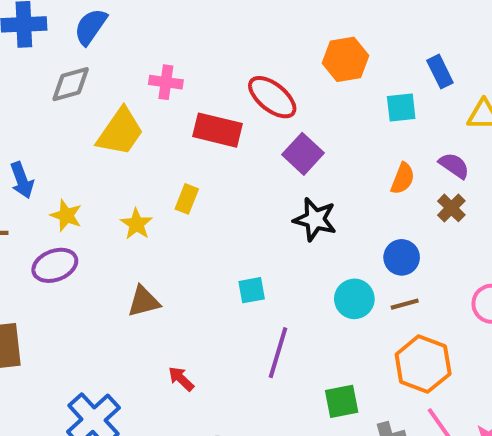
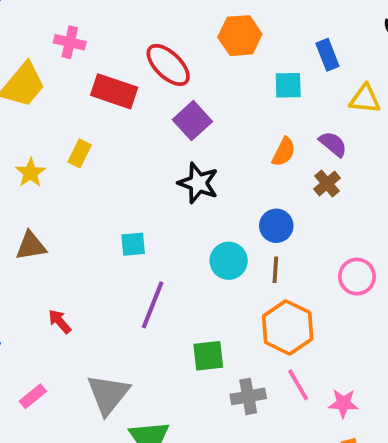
brown line: (405, 304) -> (275, 270), turned -76

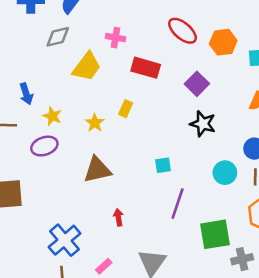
orange hexagon: (240, 36) -> (223, 42), moved
red ellipse: (168, 65) -> (183, 31), moved
brown triangle: (31, 246) -> (97, 170), size x1.4
red arrow: (60, 321) -> (118, 217), turned 35
green square: (208, 356) -> (215, 234), size x1.5

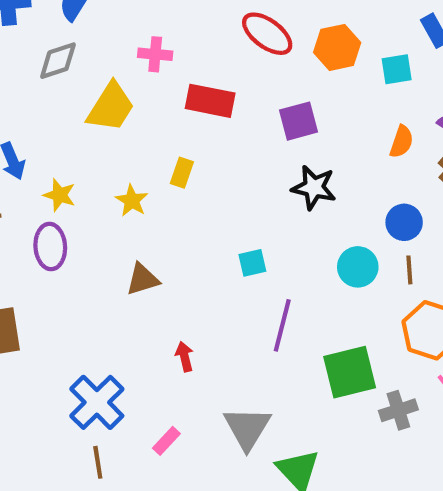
purple square: (197, 84) -> (299, 121), turned 35
purple ellipse: (44, 146) -> (50, 247), turned -70
brown triangle: (97, 170) -> (143, 279), size x0.7

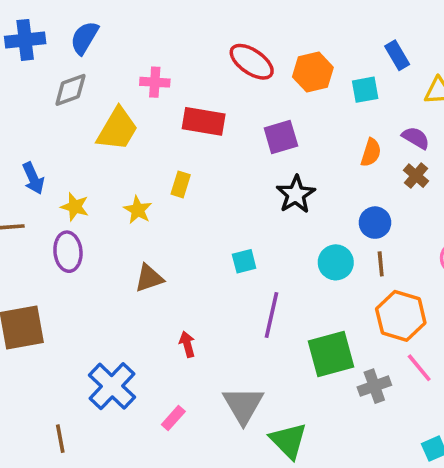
black star: (314, 188) -> (296, 194), turned 30
brown line: (98, 462) -> (60, 439), moved

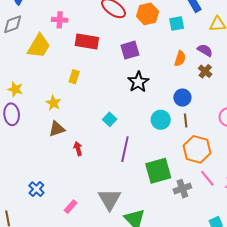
yellow star: (138, 210) -> (53, 103), moved
cyan square: (244, 261) -> (110, 119), turned -32
red arrow: (187, 344) -> (78, 149), moved
blue cross: (112, 386) -> (36, 189), size x0.6

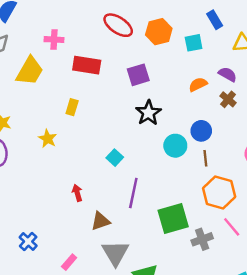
orange semicircle: (180, 59) -> (198, 84), turned -133
cyan circle: (161, 120) -> (175, 146), moved
brown triangle: (57, 129) -> (100, 221), moved

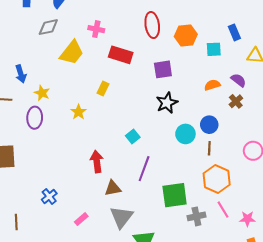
red ellipse: (118, 25) -> (152, 25), turned 40
red arrow: (77, 193) -> (97, 162), size x1.5

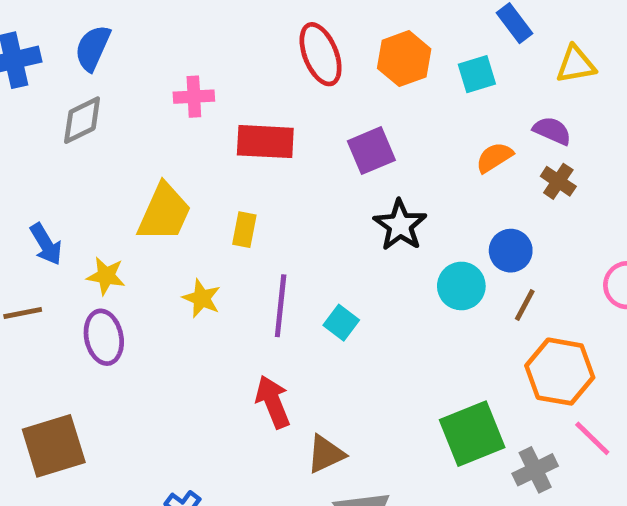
yellow trapezoid: (72, 53) -> (164, 213), moved
brown line: (209, 148) -> (525, 305), turned 40
purple line: (144, 169) -> (281, 306), moved

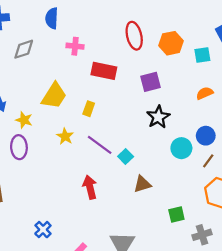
blue semicircle: (93, 48) -> (52, 18), moved, turned -30
purple line: (281, 306) -> (100, 145), turned -68
green square: (472, 434) -> (176, 215), size x0.6
brown triangle: (326, 454) -> (142, 184), moved

